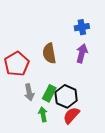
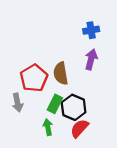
brown semicircle: (49, 53) -> (61, 73), moved
red pentagon: (17, 64) -> (34, 78), moved
gray arrow: (29, 92) -> (17, 103), moved

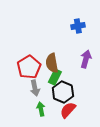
purple arrow: (91, 59) -> (86, 59), moved
gray arrow: (17, 103) -> (35, 88), moved
green rectangle: (55, 104) -> (55, 77), moved

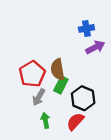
purple arrow: (86, 59) -> (95, 47), moved, turned 48
gray arrow: (35, 88) -> (39, 97), turned 42
black hexagon: (63, 92) -> (83, 98), moved

